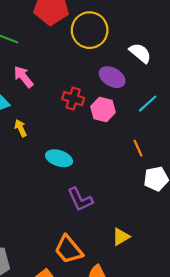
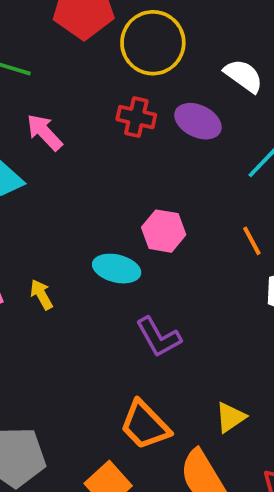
red cross: (73, 99) -> (136, 117), moved
pink hexagon: (103, 109) -> (164, 231), moved
yellow arrow: (21, 128) -> (41, 294), moved
yellow triangle: (121, 237) -> (230, 417), moved

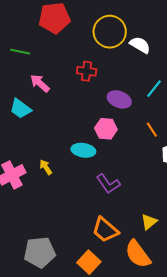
yellow circle: (153, 43) -> (110, 32), moved
purple ellipse: (198, 121) -> (119, 99), moved

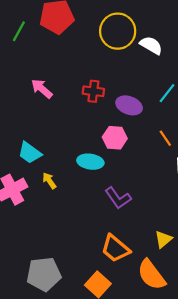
green line: (20, 52) -> (19, 31), moved, turned -72
red cross: (87, 71) -> (93, 91), moved
cyan trapezoid: (20, 109) -> (30, 153), moved

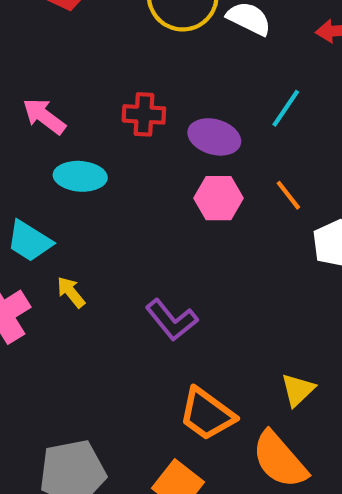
pink hexagon: (115, 138) -> (219, 198), moved
cyan ellipse: (90, 162) -> (80, 176), moved
purple L-shape: (118, 198) -> (172, 320), moved

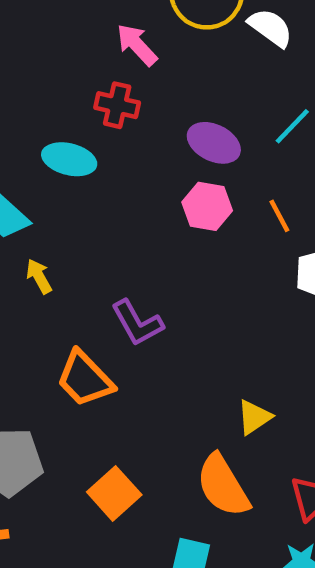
red cross: (144, 114) -> (117, 105), moved
pink arrow: (44, 116) -> (137, 45), moved
orange trapezoid: (207, 414) -> (85, 379), moved

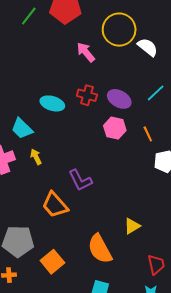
red cross: (117, 105) -> (87, 95), moved
orange semicircle: (223, 486) -> (100, 249), moved
orange square: (114, 493) -> (52, 262), moved

